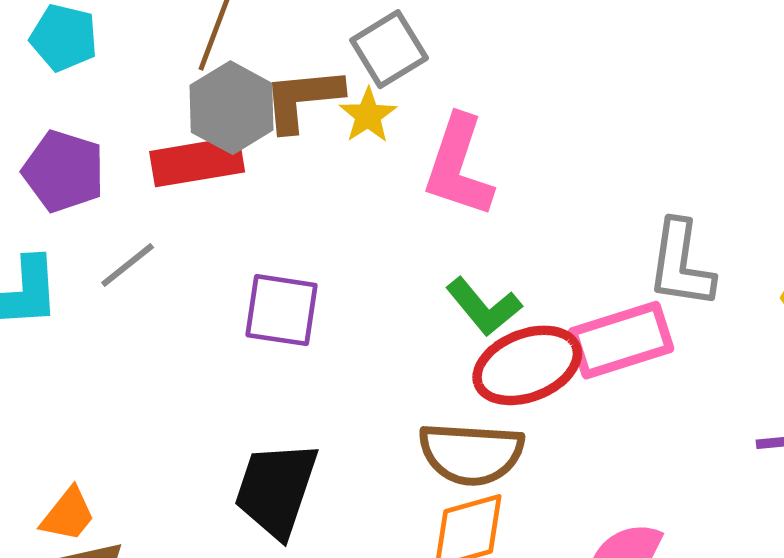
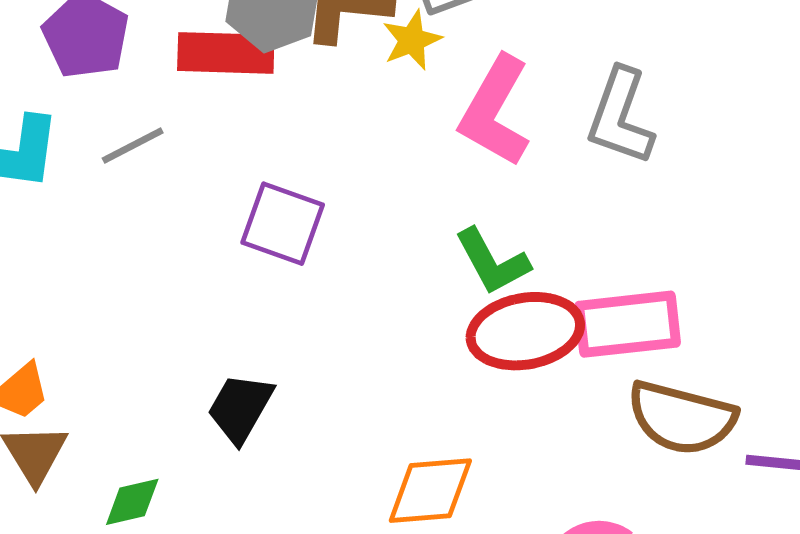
gray L-shape: (681, 264) -> (620, 117), moved
brown semicircle: (471, 454) -> (682, 418), moved
black trapezoid: (276, 489) -> (240, 408), size x0.7

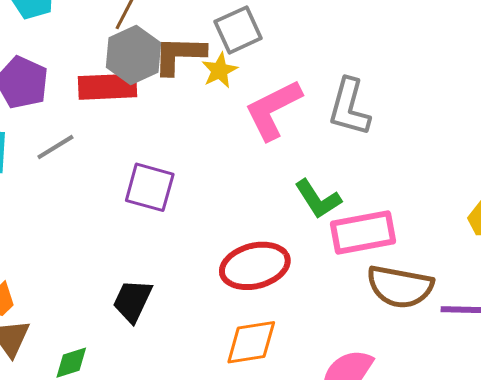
pink L-shape: (495, 111) -> (273, 110), turned 38
green L-shape: (492, 262) -> (318, 199), moved
red ellipse: (525, 331) -> (255, 266), moved

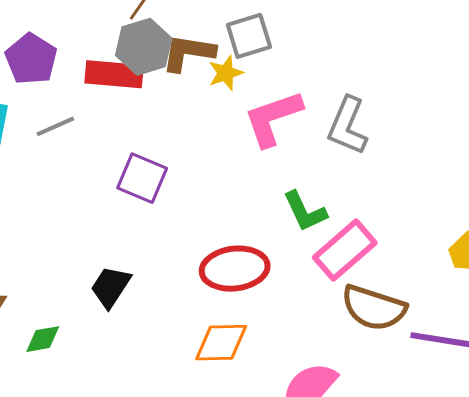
pink rectangle: (363, 233) -> (345, 250), turned -38

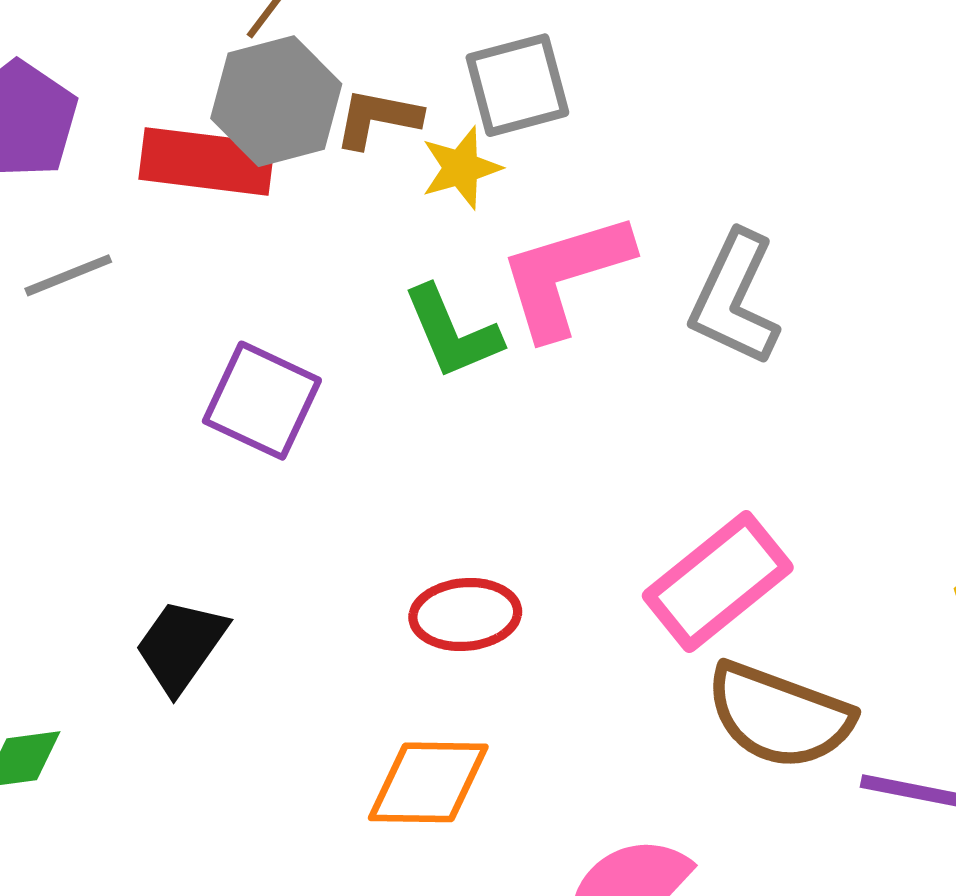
brown L-shape: (188, 53) -> (378, 118), size x0.7
green L-shape: (305, 211) -> (452, 332), moved
red ellipse: (235, 269) -> (465, 615), size x0.7

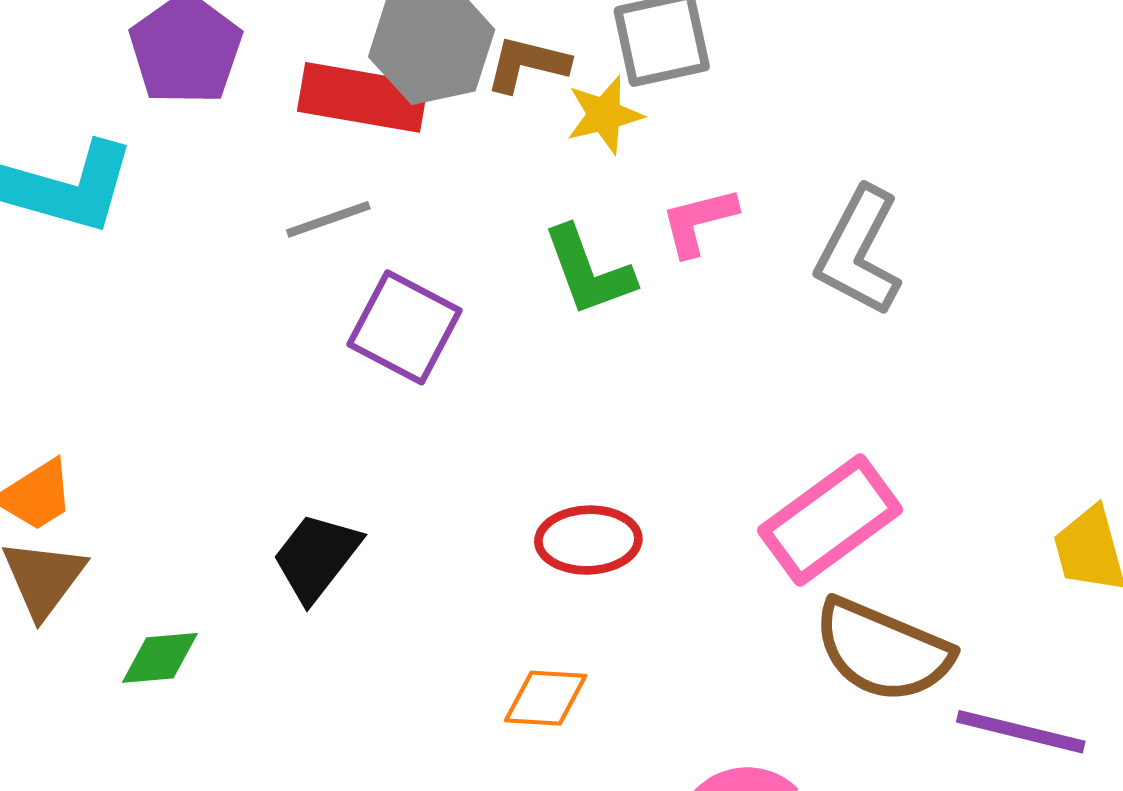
gray line: (68, 275) -> (328, 219), moved
pink L-shape: (565, 275) -> (699, 222), size x0.6
orange diamond: (428, 782) -> (546, 698), size x0.7

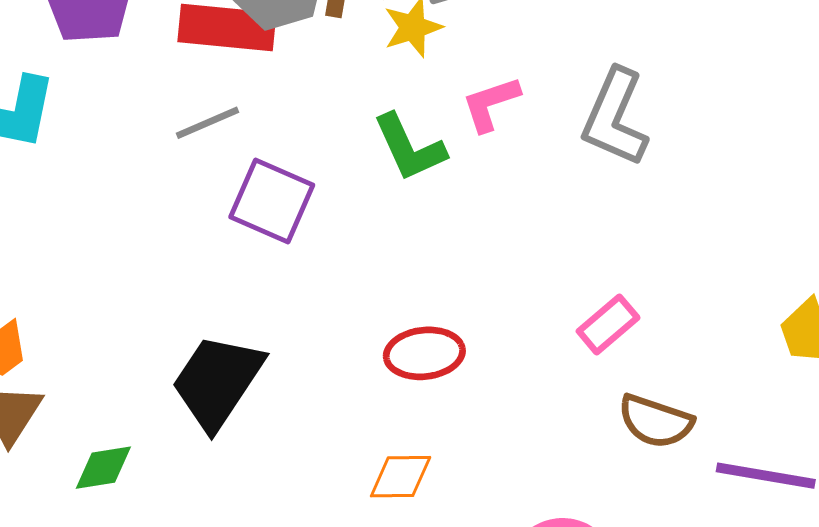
pink rectangle: (830, 520) -> (608, 324), size x0.6
black trapezoid: (316, 557) -> (217, 382), size x1.4
brown semicircle: (883, 650) -> (656, 421), size x0.7

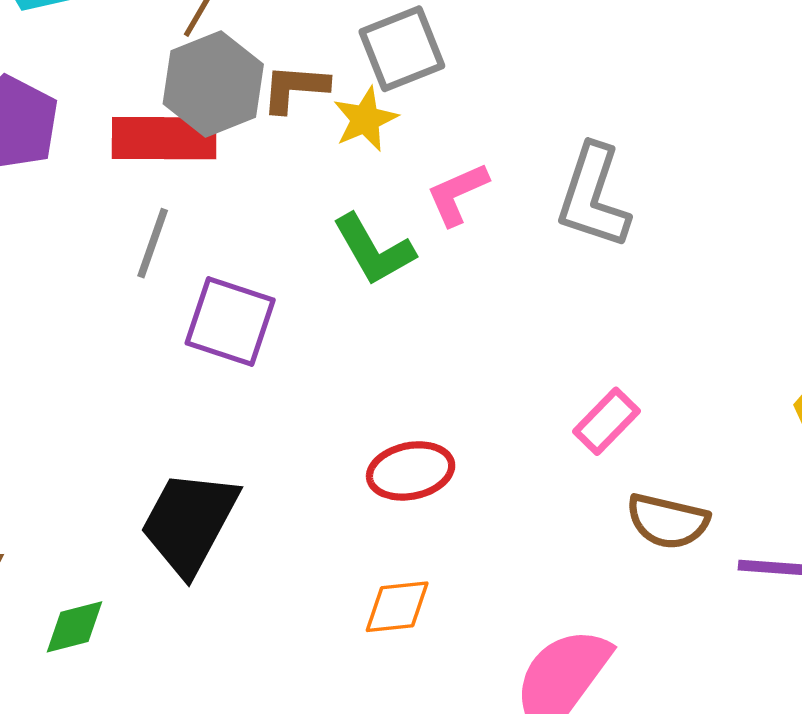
gray line: (207, 123) -> (153, 243), turned -42

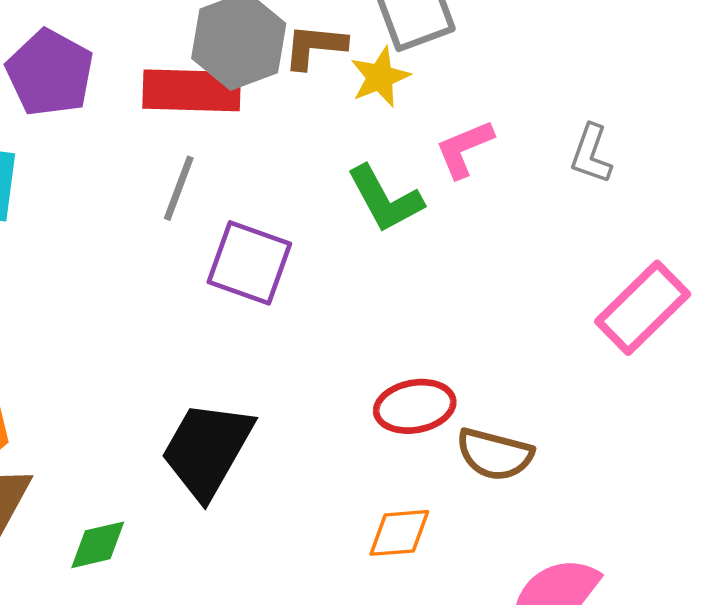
gray L-shape: (593, 197) -> (591, 154), size x0.6
pink rectangle: (606, 421) -> (643, 308), moved, size x1.5
brown semicircle: (668, 521) -> (495, 454), moved

